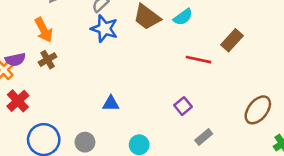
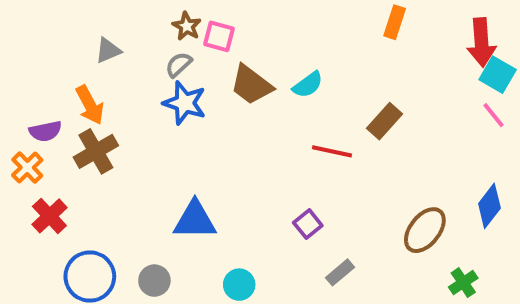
purple semicircle: (15, 60) -> (45, 131), moved
brown cross: (48, 60) -> (96, 151), size x1.5
blue triangle: (111, 103) -> (195, 220), size x1.6

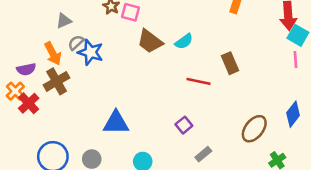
gray semicircle: (179, 65) -> (76, 43), moved
blue star: (185, 103) -> (91, 52), moved
pink line: (493, 115) -> (295, 60), turned 35
brown rectangle: (384, 121) -> (230, 63), turned -65
red cross: (49, 216) -> (29, 103), moved

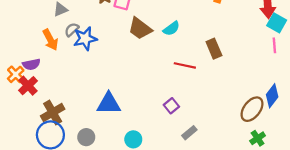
blue star: (91, 52) -> (85, 39), turned -30
purple semicircle: (26, 69) -> (31, 64), moved
brown cross: (57, 81) -> (53, 112), moved
brown ellipse: (254, 129) -> (252, 109), moved

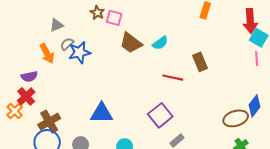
orange cross: (16, 74) -> (15, 111), moved
purple square: (171, 106) -> (160, 115), size x1.6
brown ellipse: (252, 109) -> (236, 118), turned 35

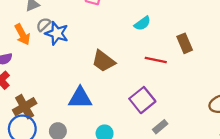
brown trapezoid: (131, 43) -> (103, 61), moved
blue star: (80, 52) -> (57, 33), turned 30

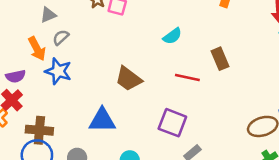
blue star: (57, 33) -> (58, 71), moved
purple square: (142, 100) -> (172, 123), turned -30
brown cross: (25, 107) -> (39, 130), turned 35

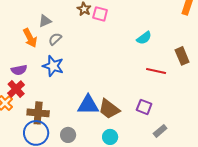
orange arrow: (37, 49) -> (30, 38), moved
brown trapezoid: (128, 79) -> (109, 109), moved
purple square: (172, 123) -> (144, 107), size x0.7

